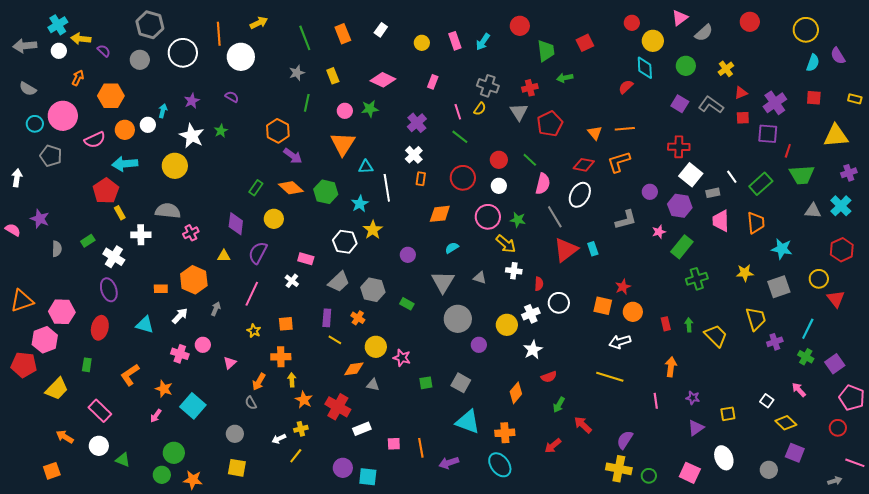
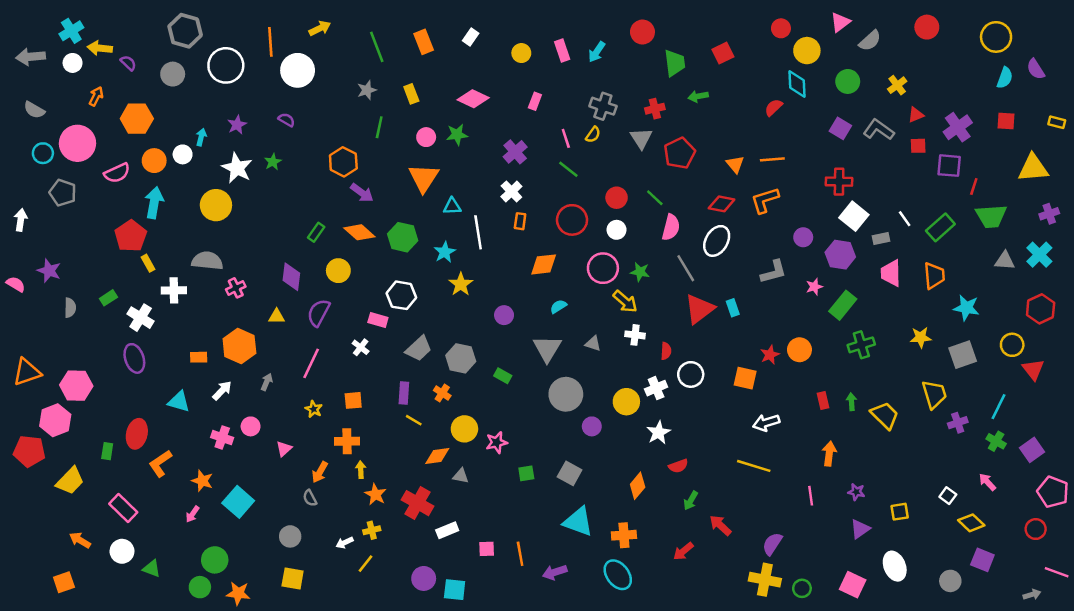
cyan arrow: (125, 164) -> (154, 203), turned 105
white hexagon: (345, 242) -> (401, 295), moved
orange circle: (633, 312) -> (799, 350), moved
red ellipse: (100, 328) -> (137, 434), moved
pink star: (402, 358) -> (497, 442), turned -30

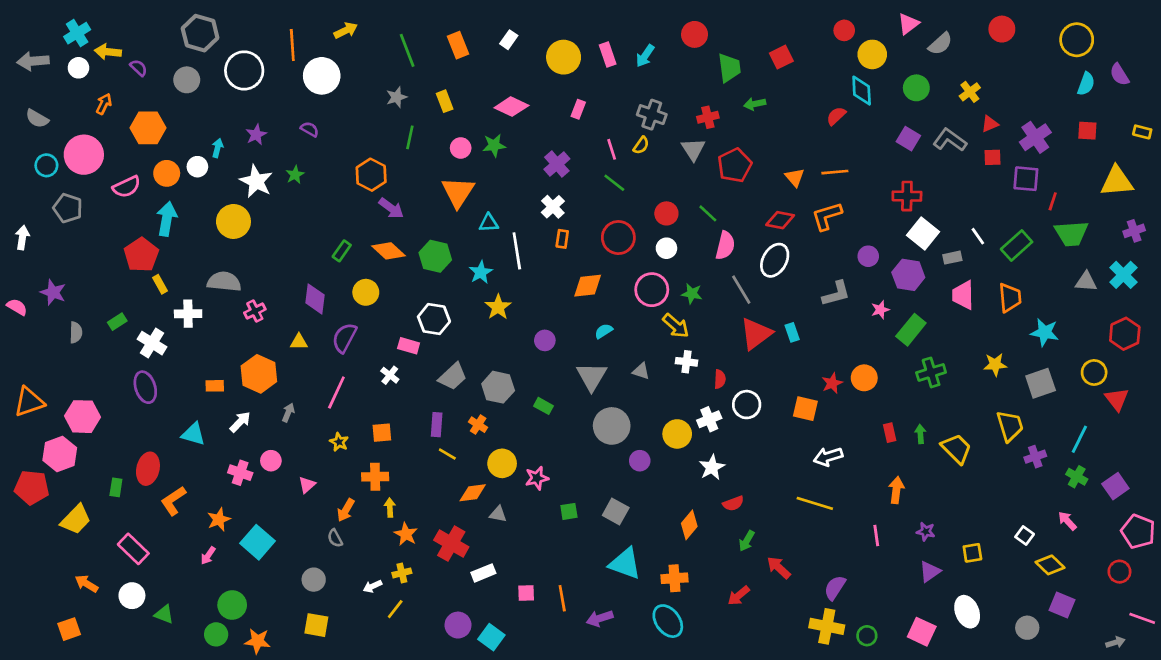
yellow circle: (521, 53) -> (564, 57), size x1.6
orange star: (202, 481) -> (219, 519), turned 30
cyan square: (455, 590) -> (491, 637), turned 30

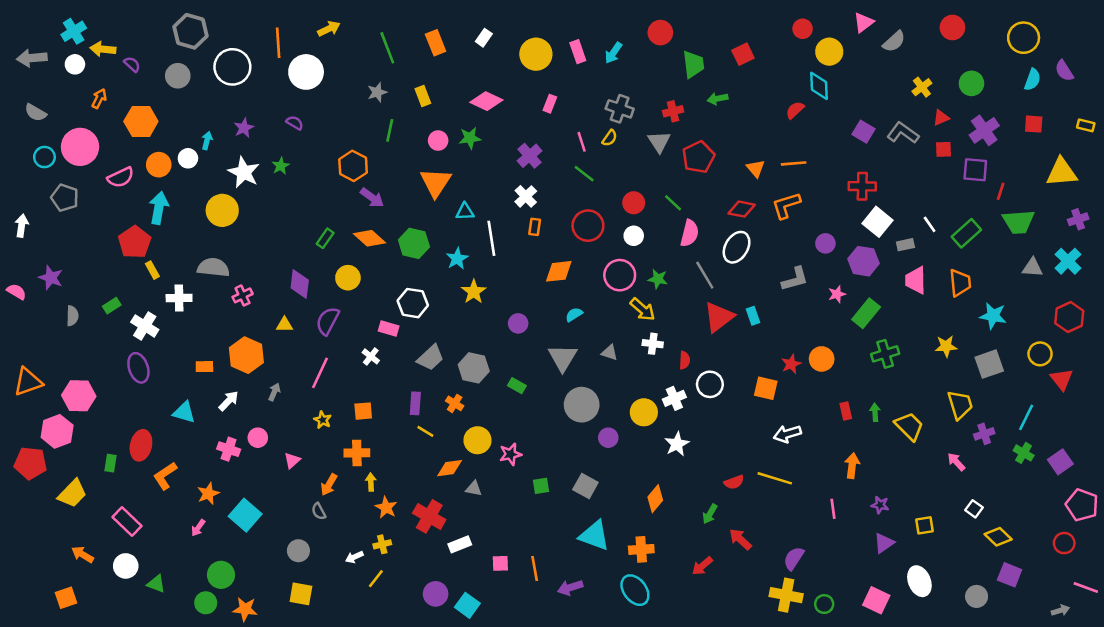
green circle: (916, 88) -> (971, 83), moved
red semicircle: (733, 503) -> (734, 482), moved
pink arrow: (1067, 521) -> (956, 462), moved

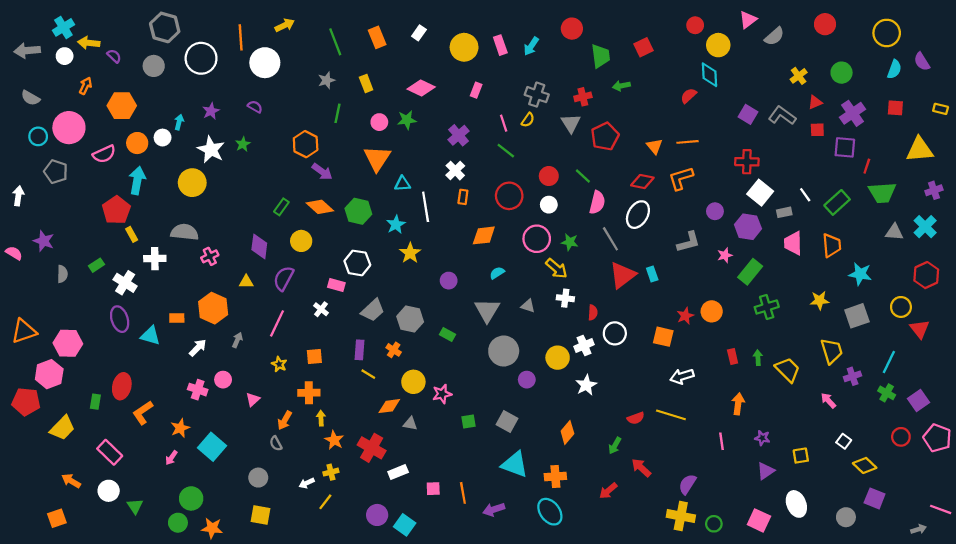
cyan triangle: (184, 412) -> (150, 336), moved
red circle: (1064, 543) -> (901, 437), moved
green triangle: (156, 584) -> (135, 506), turned 35

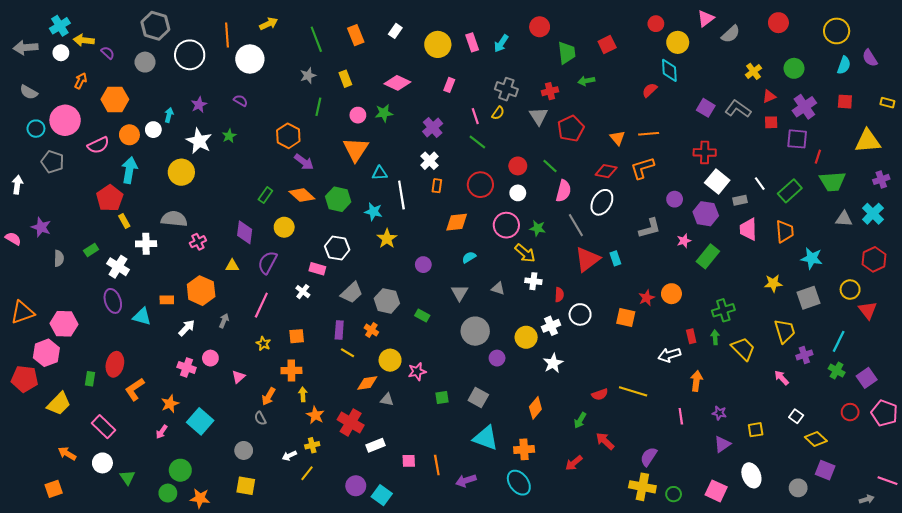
cyan star: (396, 224) -> (373, 212), turned -30
green cross: (767, 307) -> (723, 310), moved
gray triangle: (487, 310) -> (460, 293), size x0.7
white arrow: (682, 376) -> (669, 355), moved

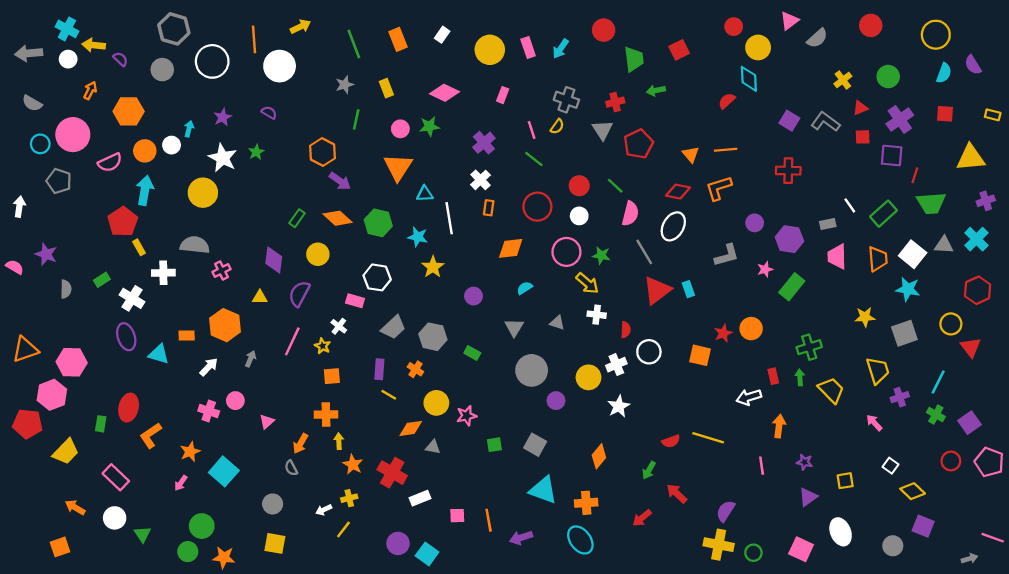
cyan cross: (60, 26) -> (67, 29), turned -30
white square: (717, 182) -> (913, 254), moved
yellow star: (263, 344) -> (323, 346), moved

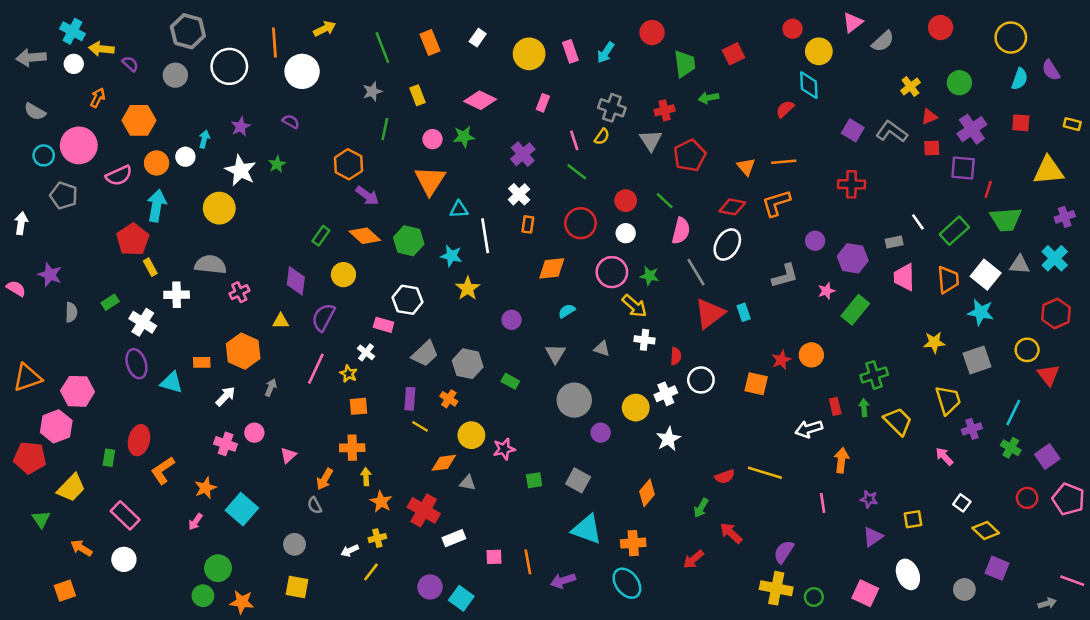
green triangle: (142, 534) -> (41, 519), moved

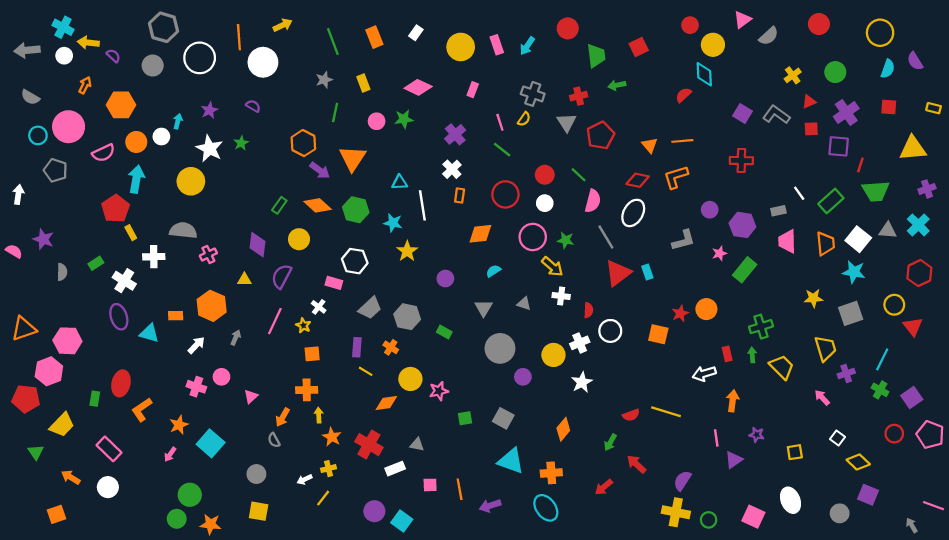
orange triangle: (430, 181) -> (353, 158), moved
gray triangle: (468, 483) -> (417, 445), moved
purple triangle: (873, 537) -> (734, 460), moved
gray arrow: (1047, 603) -> (912, 525), turned -104

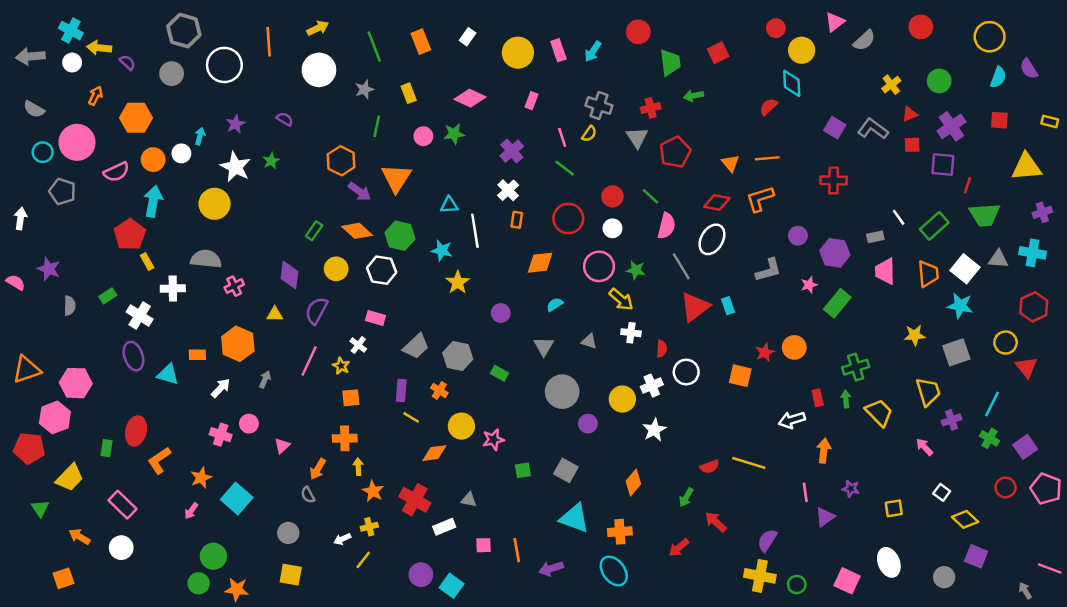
white circle: (263, 62) -> (319, 70), moved
cyan cross: (918, 225) -> (1033, 253), turned -35
white hexagon: (355, 261) -> (382, 270), moved

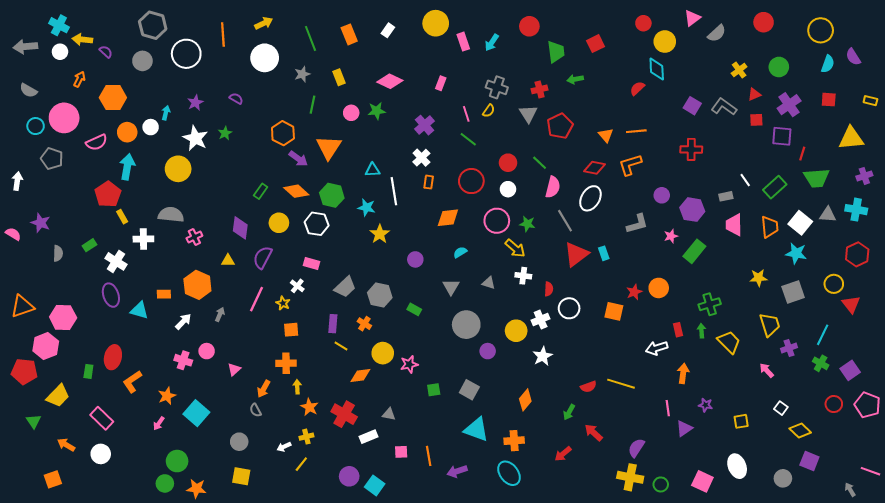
yellow circle: (518, 53) -> (436, 23), moved

